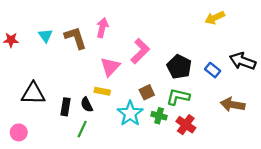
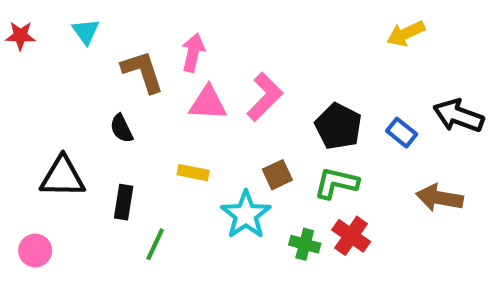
cyan triangle: (45, 36) -> (86, 31), moved
red star: (11, 40) -> (20, 36), moved
pink triangle: (110, 67) -> (208, 103), moved, turned 50
black semicircle: (87, 105) -> (122, 128), moved
green cross: (159, 116) -> (305, 244), moved

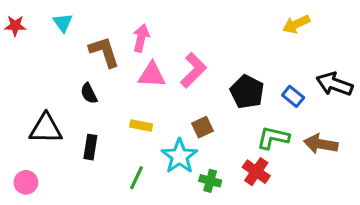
green L-shape: (336, 183) -> (273, 138), moved
green line: (155, 244) -> (136, 178), moved
green cross: (305, 244) -> (210, 181), moved

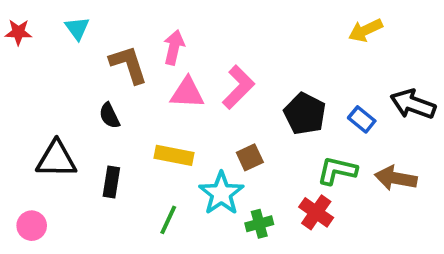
yellow rectangle: (141, 126) -> (174, 155), size x1.4
green cross: (210, 181) -> (259, 224), turned -30

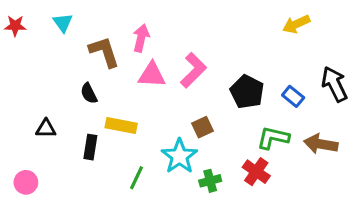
black arrow: (413, 104) -> (335, 84), turned 44
yellow rectangle: (174, 155) -> (121, 126), moved
black triangle: (56, 159) -> (46, 129), size x0.6

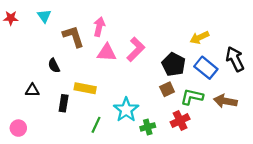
yellow arrow: (296, 24) -> (199, 38), moved
black semicircle: (89, 93) -> (54, 66), moved
blue rectangle: (293, 96) -> (206, 68), size x1.5
brown square: (202, 127) -> (167, 89), moved
red cross: (256, 172) -> (180, 121), turned 30

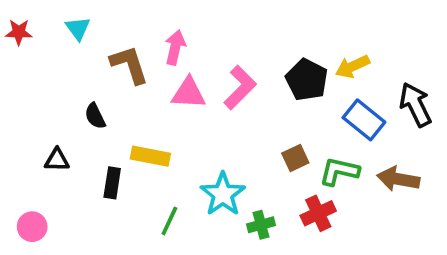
black pentagon: (174, 64) -> (307, 80), moved

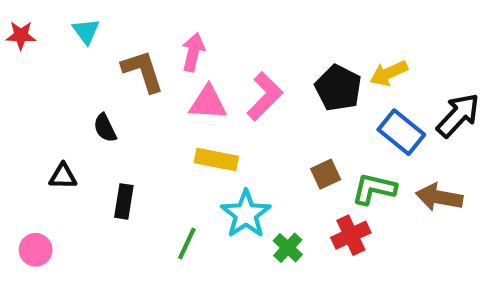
black arrow: (415, 105) -> (458, 115), turned 69
yellow rectangle: (150, 156) -> (216, 159), moved
green cross: (261, 225) -> (288, 248), turned -32

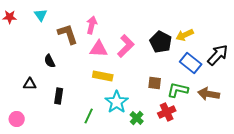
brown square: (326, 174) -> (155, 83), turned 32

